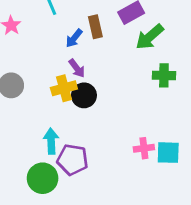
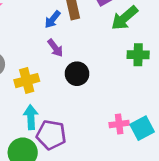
yellow cross: (64, 88) -> (27, 81), moved
black circle: (84, 95) -> (77, 74), moved
cyan square: (168, 153) -> (142, 128), turned -30

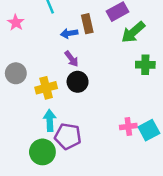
blue arrow: (53, 19) -> (69, 33), turned 42
black circle: (77, 74) -> (78, 82), moved

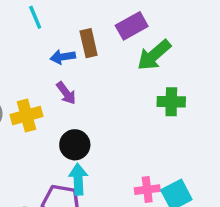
black circle: (78, 82) -> (75, 145), moved
yellow cross: (46, 88) -> (27, 115), moved
cyan arrow: (50, 120) -> (78, 179), moved

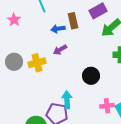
purple arrow: (66, 93) -> (60, 50), turned 96
black circle: (75, 145) -> (91, 76), moved

